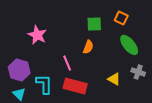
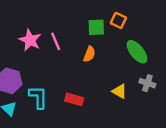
orange square: (121, 18) -> (118, 20), moved
pink line: (67, 63) -> (56, 41), moved
red rectangle: (75, 86) -> (74, 99), size x0.7

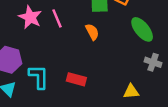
orange semicircle: (89, 54) -> (92, 32), turned -49
yellow triangle: (120, 91) -> (131, 91), moved, turned -35

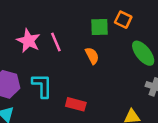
cyan L-shape: (39, 77) -> (42, 86), moved

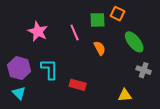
pink line: (56, 42) -> (75, 32), moved
orange semicircle: (92, 56) -> (100, 48), moved

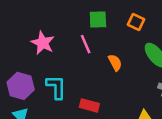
green square: (98, 20) -> (98, 20), moved

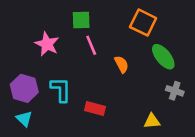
green square: (98, 20) -> (81, 20), moved
orange square: (136, 22) -> (143, 23), size x1.5

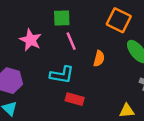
orange semicircle: (122, 64) -> (99, 59), turned 42
cyan L-shape: (61, 90) -> (62, 75), moved, turned 100

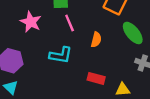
red rectangle: (75, 99) -> (96, 78), moved

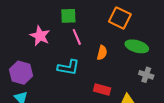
green ellipse: (133, 33) -> (137, 46), turned -35

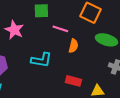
pink line: (77, 37) -> (60, 29), moved, turned -49

